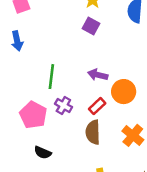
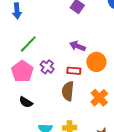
green line: (51, 77) -> (28, 44), moved, turned 30
red rectangle: (97, 106) -> (74, 71), turned 40

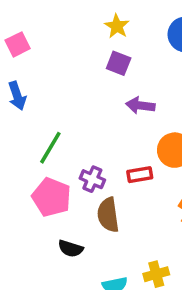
purple arrow: (77, 46) -> (140, 105), moved
brown semicircle: (68, 91) -> (108, 215), moved

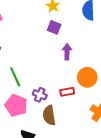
purple arrow: (140, 105) -> (67, 52), turned 84
green line: (50, 148) -> (15, 77), turned -54

